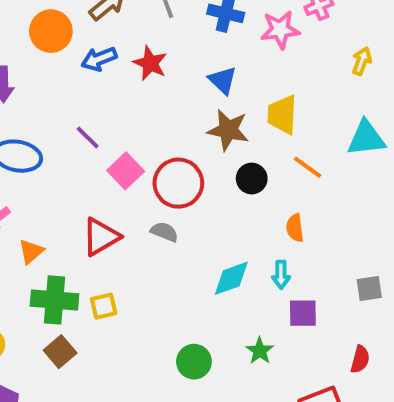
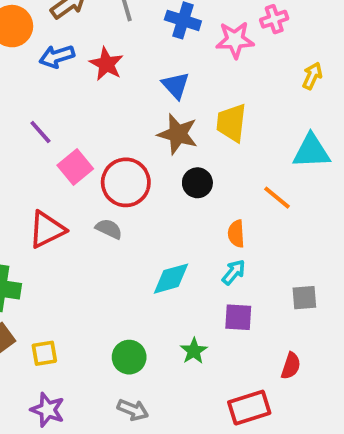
orange line: (308, 167) -> (277, 198), moved
cyan arrow: (281, 275) -> (234, 272), moved, turned -144
yellow square: (104, 306) -> (44, 353), moved

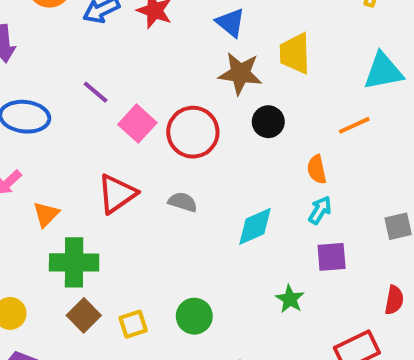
orange line: (277, 198) -> (354, 125), turned -56
gray semicircle: (109, 229) -> (183, 202), moved
green circle: (129, 357) -> (194, 316), moved

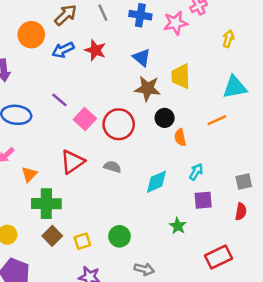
orange semicircle: (317, 169) -> (180, 137), moved
red semicircle: (394, 300) -> (241, 212), moved

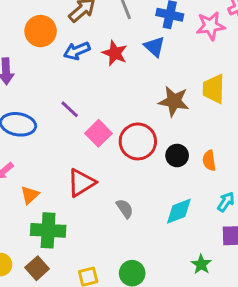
blue triangle: (142, 58) -> (154, 47), moved
black circle: (165, 118) -> (177, 155), moved
gray semicircle: (112, 167) -> (125, 209), moved, turned 35
brown square: (52, 236) -> (37, 268), moved

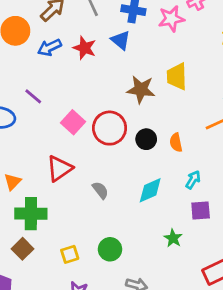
purple line: (70, 109) -> (33, 96), moved

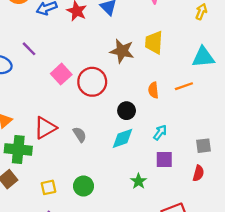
black circle: (146, 139) -> (127, 111), moved
orange semicircle: (176, 142) -> (153, 90), moved
red triangle: (59, 168) -> (45, 128), moved

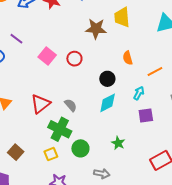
red circle: (92, 82) -> (74, 59), size x0.6
orange line: (184, 86) -> (155, 72), moved
green cross: (18, 149) -> (60, 129), moved, turned 30
green star: (139, 181) -> (118, 143), moved

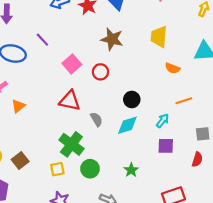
brown star: (96, 29) -> (112, 39), moved
orange semicircle: (128, 58) -> (172, 68), moved, turned -64
red triangle: (40, 104) -> (70, 101), moved, turned 40
gray semicircle: (71, 105) -> (96, 119), moved

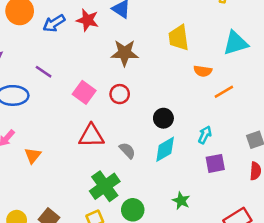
orange line: (184, 101) -> (224, 92), moved
green cross: (71, 144) -> (105, 186), turned 30

